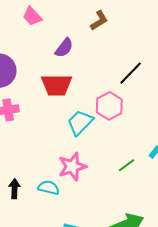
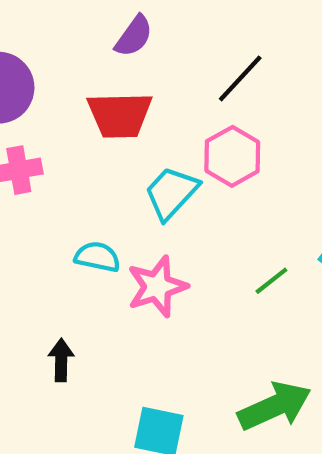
black line: (131, 73) -> (240, 78), moved
cyan semicircle: (49, 188) -> (97, 257), moved
black arrow: (14, 189) -> (61, 360), moved

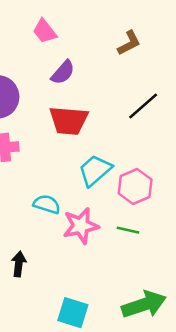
purple semicircle: (134, 36) -> (63, 72), moved
pink hexagon: (232, 156) -> (135, 187), moved
green line: (271, 281) -> (128, 230), moved, turned 45

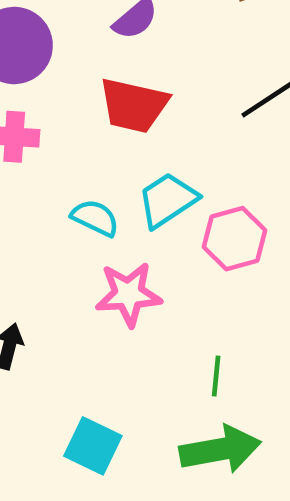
cyan semicircle: (47, 204) -> (95, 218), moved
green line: (128, 230) -> (216, 376), moved, turned 75

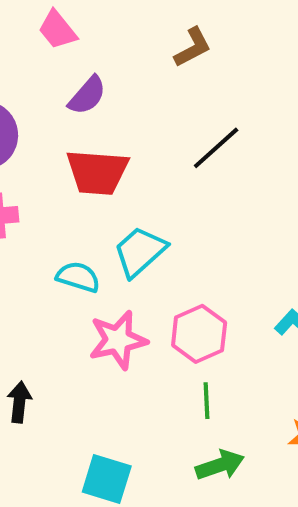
pink hexagon: (234, 239) -> (199, 334), moved
green arrow: (220, 449) -> (220, 465), size x0.7

